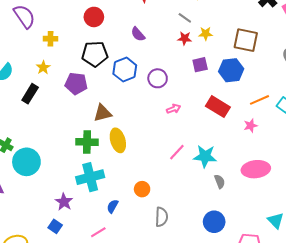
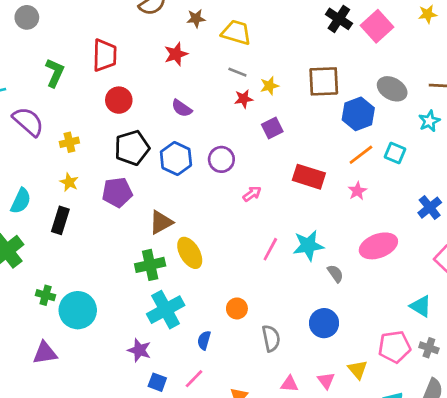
blue hexagon: (231, 70) -> (358, 114), moved
blue circle: (214, 222) -> (324, 323), moved
blue square: (55, 226) -> (157, 382), moved

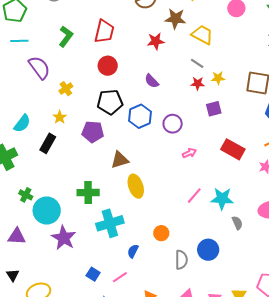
brown star: (196, 18) -> (175, 19), size x1.5
yellow cross: (69, 142) -> (66, 89), turned -32
green cross: (150, 265) -> (88, 193), moved
blue circle: (324, 323) -> (208, 250), moved
purple star: (139, 350) -> (64, 238), moved, size x1.4

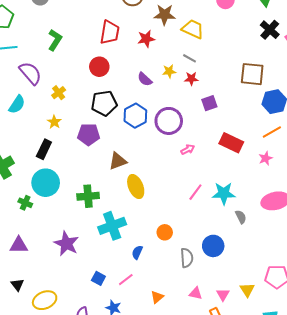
red trapezoid: (104, 31) -> (110, 32), moved
yellow star: (218, 78) -> (169, 71), moved
cyan semicircle: (22, 123) -> (17, 104), moved
purple circle: (173, 124) -> (169, 121), size x1.4
cyan circle: (47, 210) -> (46, 183), moved

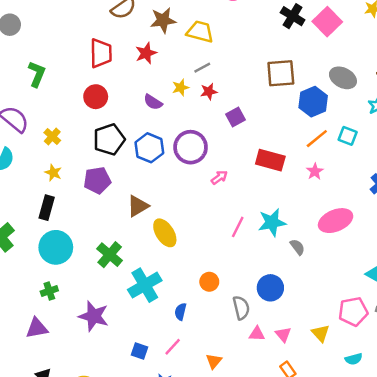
gray line: (189, 58) -> (202, 68), turned -48
green cross: (88, 196) -> (110, 255), turned -35
green cross: (25, 203) -> (49, 291), moved, turned -32
pink triangle: (196, 293) -> (257, 334), moved
pink triangle: (223, 295) -> (283, 334), moved

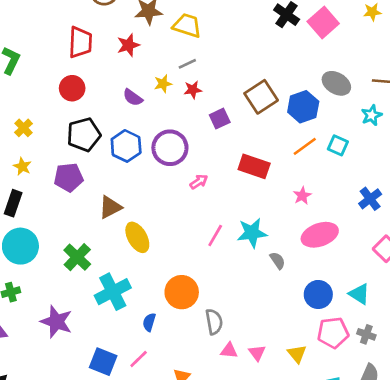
brown square: (281, 73) -> (261, 97), moved, turned -32
pink star: (315, 171) -> (302, 196), moved
orange circle: (209, 282) -> (182, 292), size x1.6
blue circle: (270, 288) -> (318, 294), moved
blue square: (139, 351) -> (103, 362), size x1.5

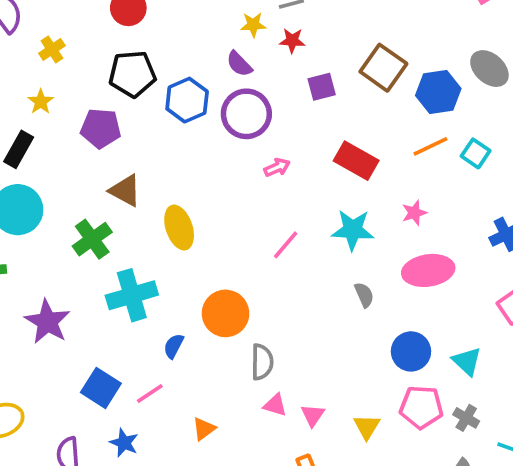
brown square: (261, 97) -> (383, 68), turned -32
purple semicircle: (133, 98) -> (239, 64), moved
brown triangle: (110, 207) -> (125, 190), moved, turned 45
cyan star: (252, 233) -> (353, 230), moved

